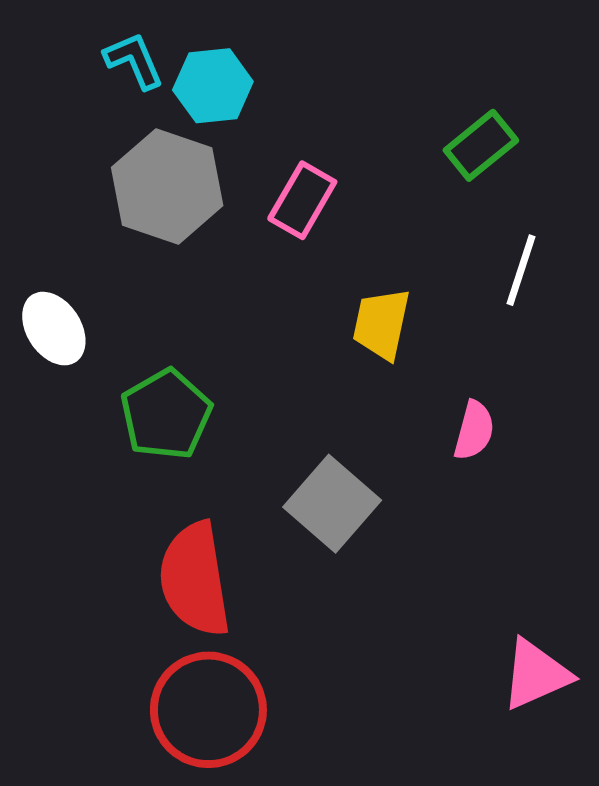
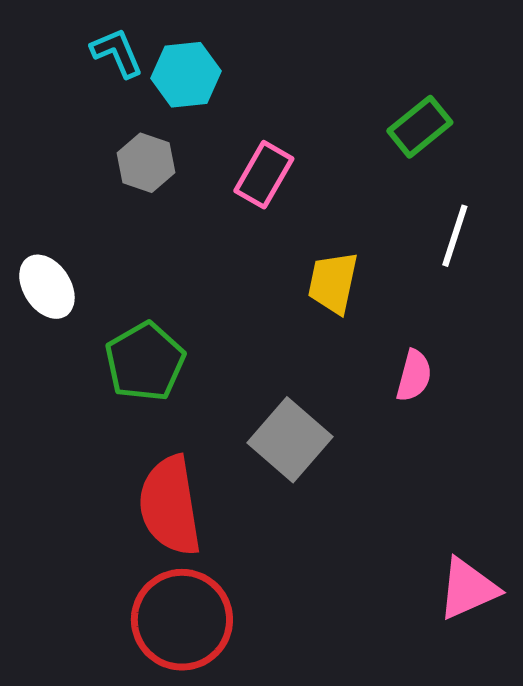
gray hexagon: (167, 187) -> (146, 163), size x0.6

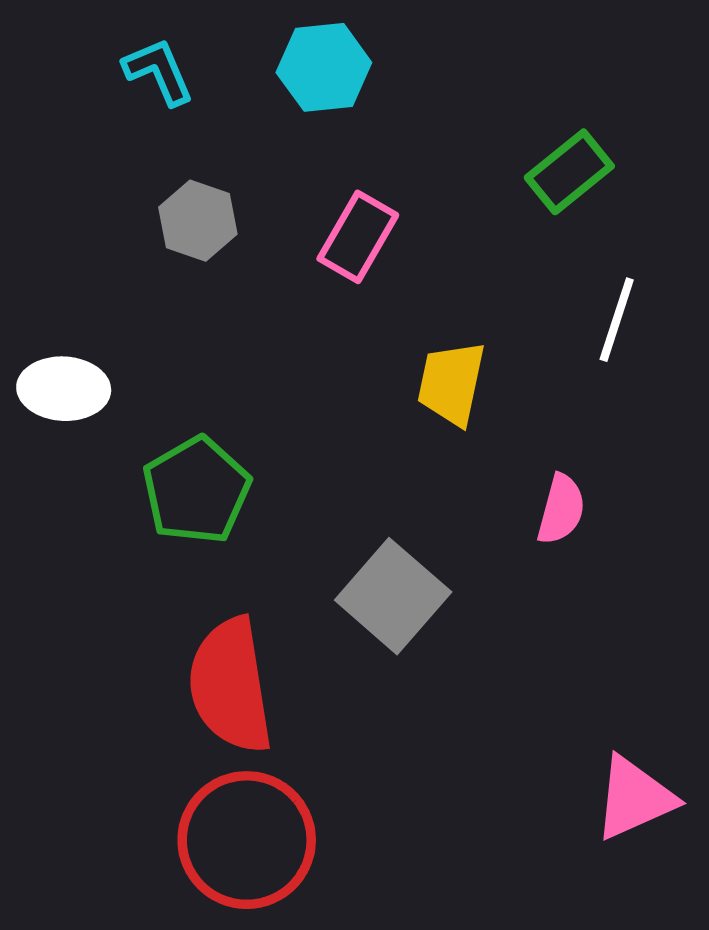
cyan hexagon: (186, 75) -> (324, 67), moved
white ellipse: (47, 287) -> (64, 389), turned -54

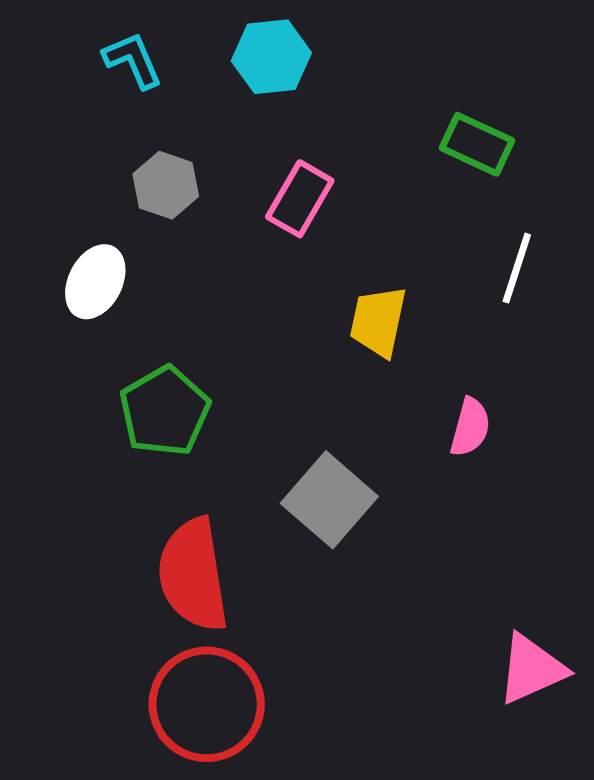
green rectangle: (569, 172) -> (477, 144), turned 64
white ellipse: (64, 389) -> (95, 282), moved, turned -66

